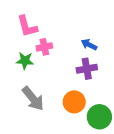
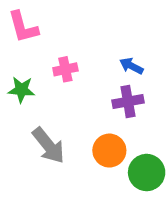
pink L-shape: (27, 26) -> (23, 27), moved
green star: (25, 61) -> (21, 90), moved

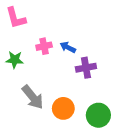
blue arrow: (131, 66) -> (68, 47), moved
orange circle: (109, 151) -> (63, 108), moved

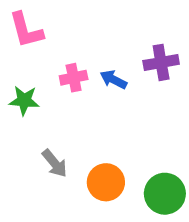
purple cross: (86, 68) -> (161, 62), moved
gray arrow: (33, 97) -> (55, 163), size x0.7

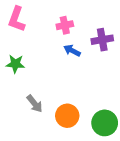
pink L-shape: (26, 30) -> (17, 19), turned 35
pink cross: (74, 78) -> (65, 25), moved

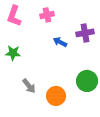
pink cross: (65, 25) -> (47, 15), moved
green circle: (105, 123) -> (87, 81), moved

